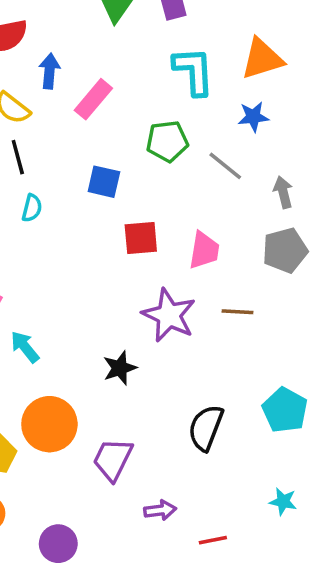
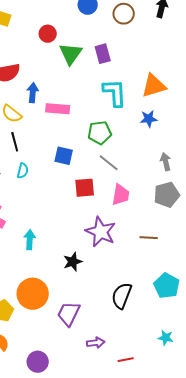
pink rectangle: (93, 99) -> (58, 109), turned 55
gray line: (225, 166) -> (109, 163), moved
brown line: (237, 312) -> (149, 238), moved
cyan arrow: (25, 347) -> (30, 240), moved, turned 42

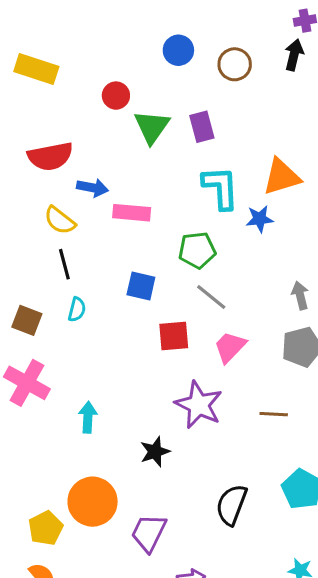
blue arrow: (33, 93) -> (93, 188), turned 96
blue star: (149, 119) -> (260, 219), moved
pink trapezoid: (121, 195) -> (230, 347), turned -145

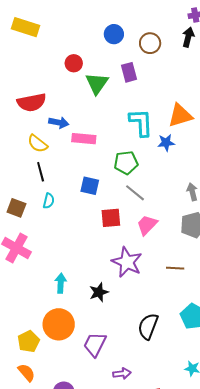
yellow rectangle: (36, 69) -> (26, 27), moved
purple rectangle: (202, 127) -> (129, 72), moved
cyan arrow: (88, 417) -> (61, 283), moved

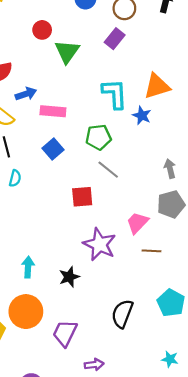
purple rectangle: (129, 72) -> (115, 39), moved, turned 54
blue arrow: (59, 123) -> (26, 94), turned -30
blue star: (166, 143) -> (142, 115), turned 30
blue square: (90, 186) -> (53, 149), moved, turned 36
pink trapezoid: (147, 225) -> (137, 223), moved

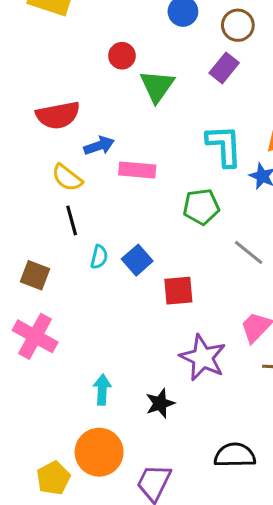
blue square: (53, 149) -> (137, 260), moved
gray line: (108, 170) -> (249, 252), moved
cyan semicircle: (15, 178) -> (99, 257), moved
black semicircle: (122, 314) -> (235, 455), turned 68

